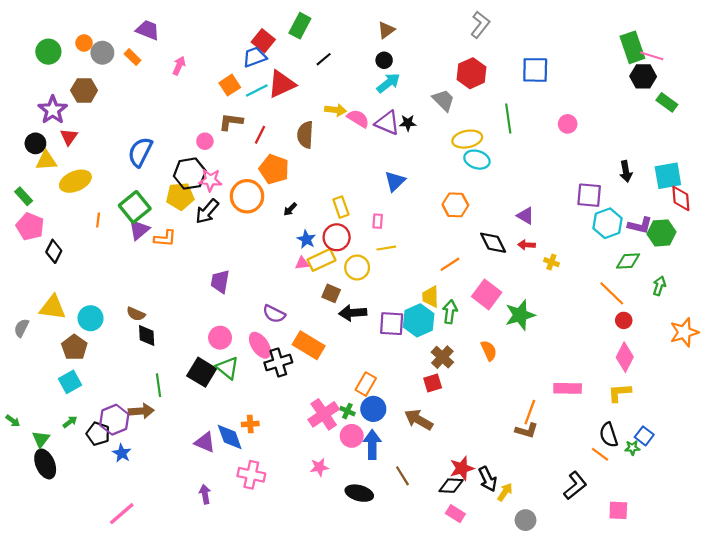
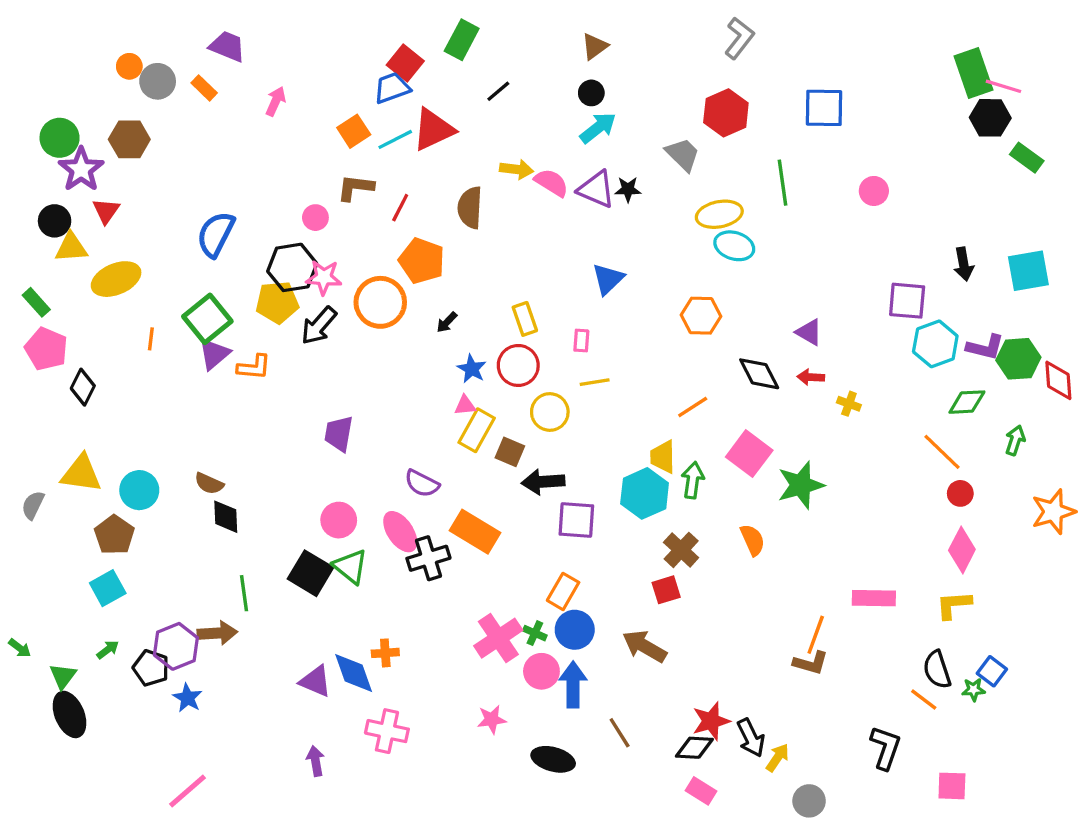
green circle: (48, 52) -> (60, 138), moved
red diamond: (681, 198) -> (1058, 380), moved
yellow rectangle: (321, 260) -> (477, 430), moved, turned -36
purple square: (392, 324) -> (576, 520), moved
black L-shape: (575, 486) -> (885, 748), turned -32

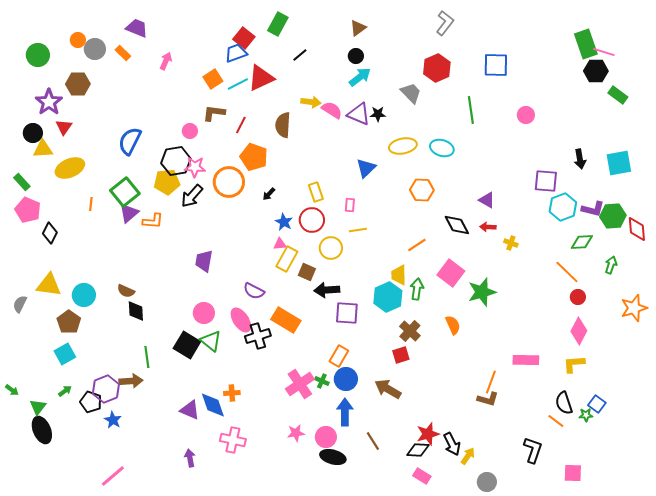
green circle: (60, 138) -> (38, 55), moved
yellow ellipse: (719, 214) -> (403, 146), moved
pink circle: (541, 671) -> (326, 437), moved

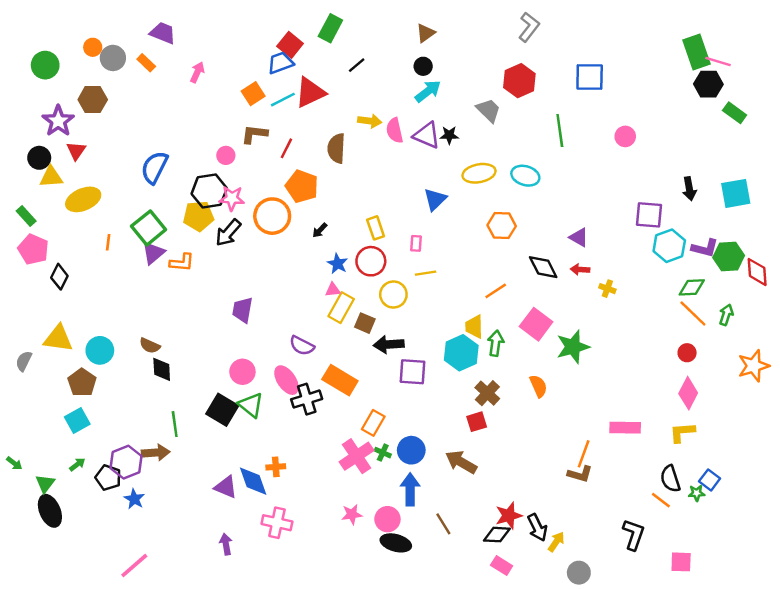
pink semicircle: (332, 110) -> (395, 130), turned -135
orange line: (567, 272) -> (693, 314), moved
orange rectangle: (339, 356) -> (373, 423), moved

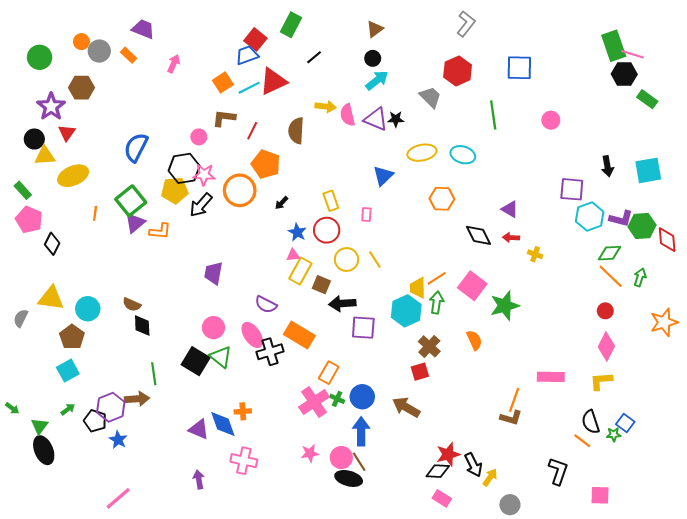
yellow line: (426, 273) -> (375, 260), moved, turned 66
orange line: (496, 291) -> (437, 278), moved
brown line: (443, 524) -> (359, 462), moved

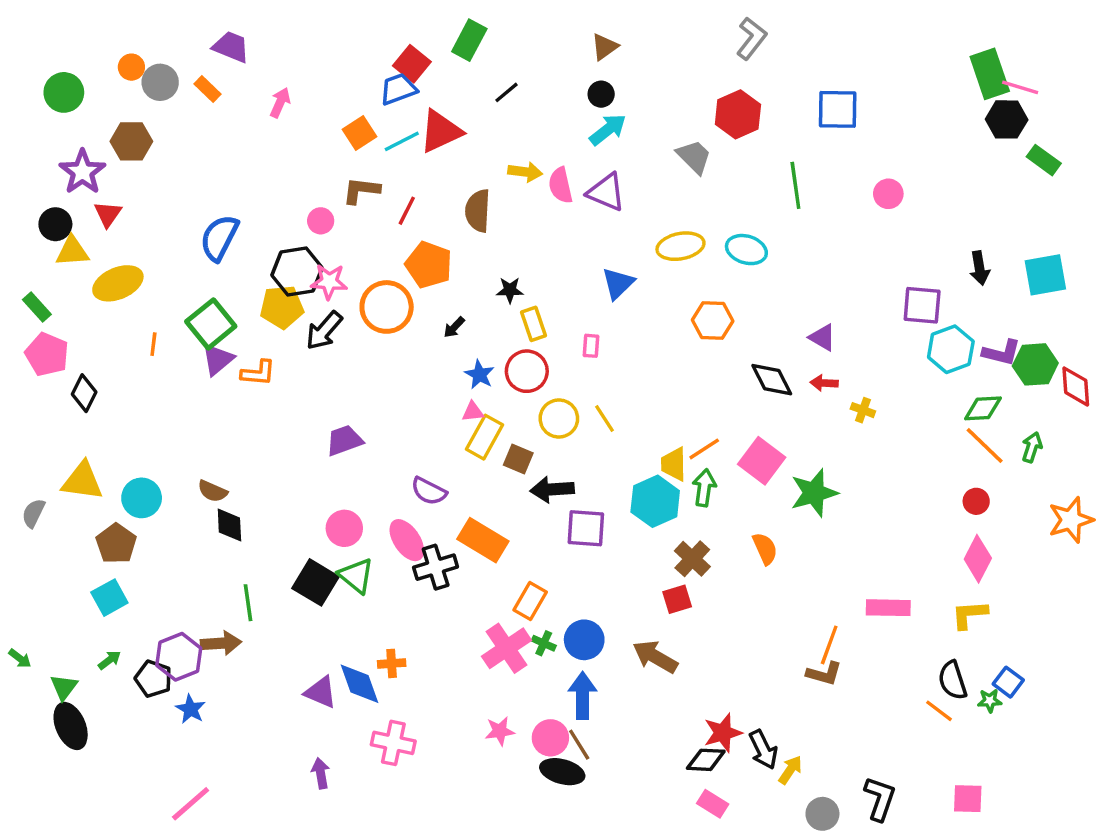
black star: (396, 119) -> (510, 290), moved
purple trapezoid: (213, 273) -> (344, 440), turned 60
black L-shape: (558, 471) -> (880, 799), moved

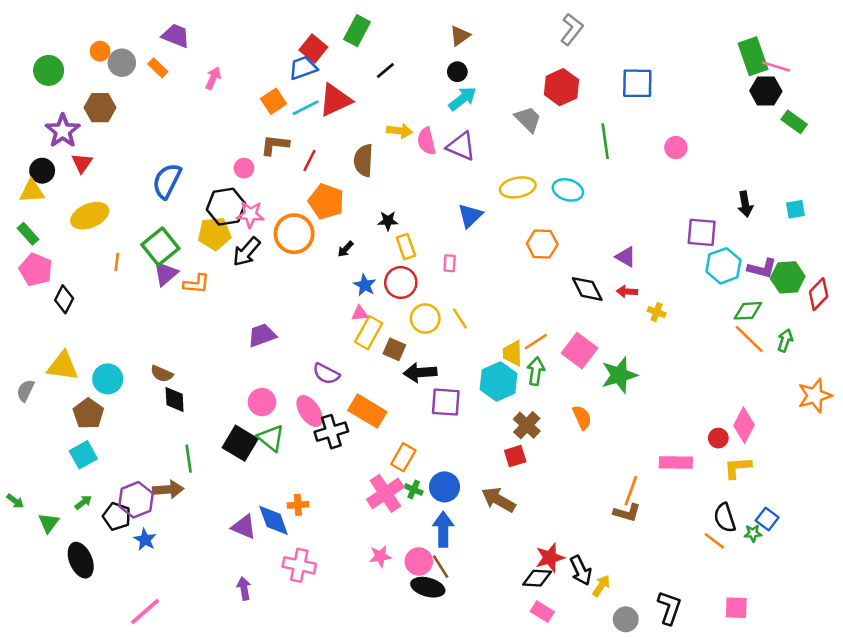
yellow triangle: (72, 251) -> (32, 191), moved
cyan square: (1045, 275) -> (795, 209), size x0.6
red diamond: (1076, 386) -> (819, 294), turned 48
red circle: (976, 501) -> (718, 438), moved
black ellipse: (71, 726) -> (81, 560), moved

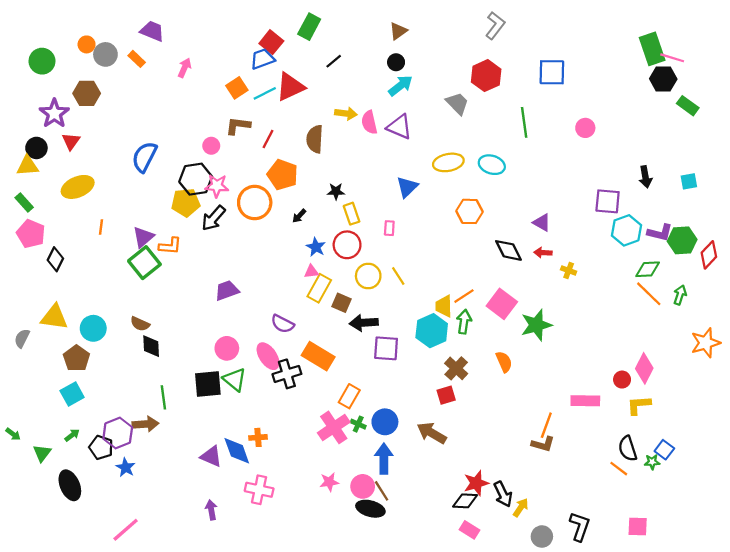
green square: (160, 247) -> (144, 263), moved
black square: (240, 443) -> (208, 384), turned -36

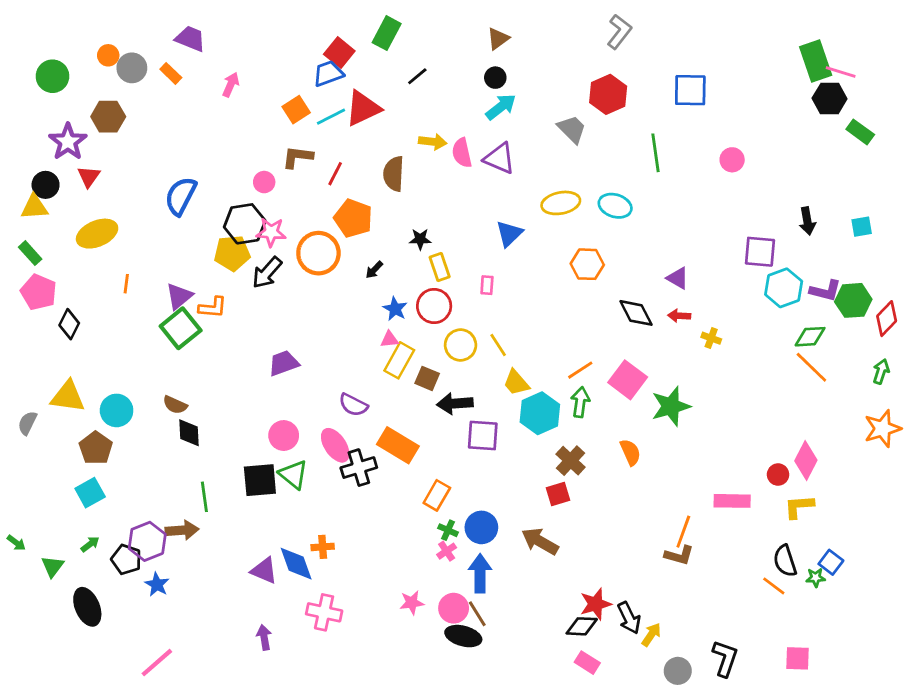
green arrow: (680, 295) -> (881, 371), moved
yellow trapezoid: (444, 306) -> (516, 383), moved, turned -40
pink cross: (334, 427) -> (447, 551), moved, size x0.5

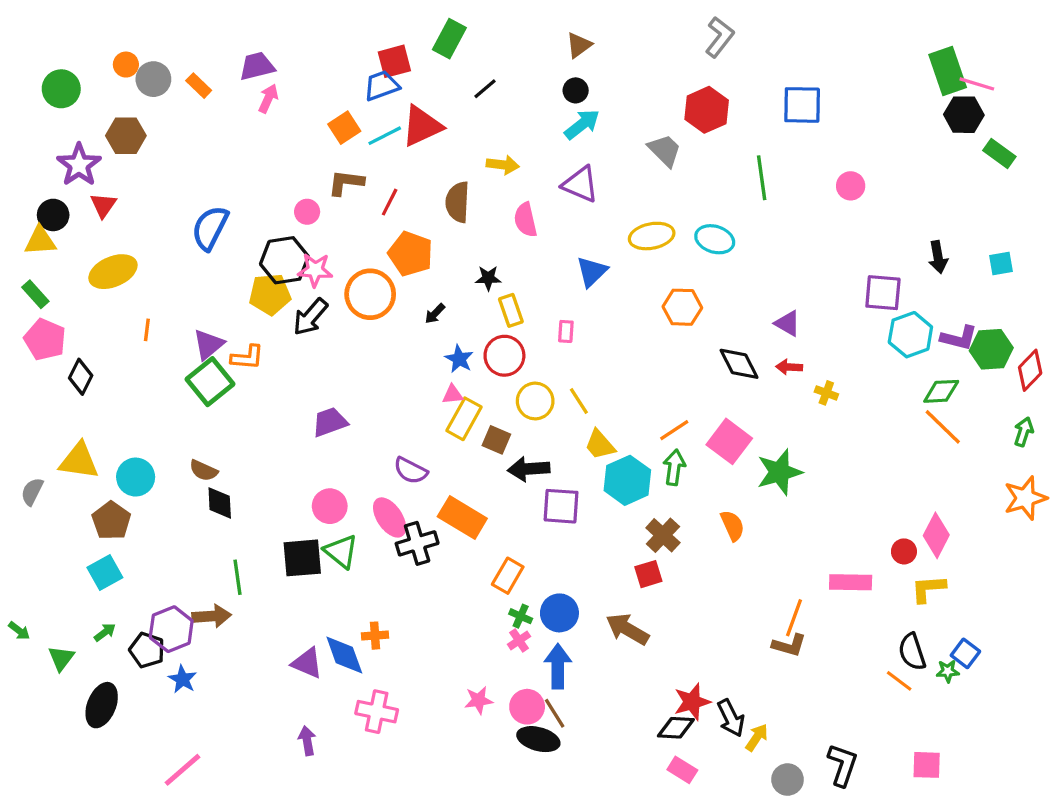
purple trapezoid: (190, 39) -> (257, 66), moved, turned -36
red square: (339, 53) -> (394, 61), turned 36
pink semicircle: (462, 153) -> (525, 220), moved
black ellipse: (87, 607) -> (102, 705), turned 45

